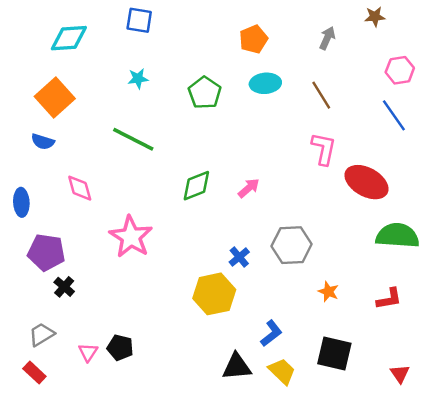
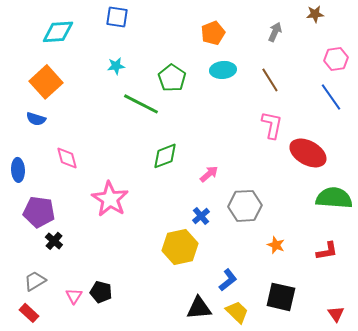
green line: (133, 139) -> (141, 104), moved
pink arrow: (249, 188) -> (209, 174), moved

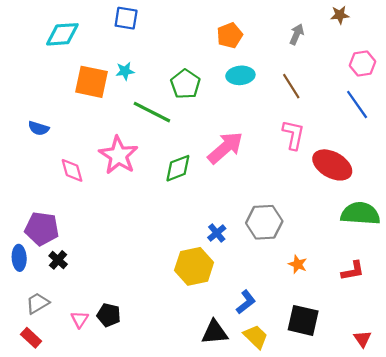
orange square: (46, 82) -> (91, 82), moved, turned -36
blue ellipse: (18, 170) -> (19, 258), moved
pink arrow: (209, 174) -> (225, 148), moved, size x1.8
pink star: (110, 199) -> (118, 155), moved

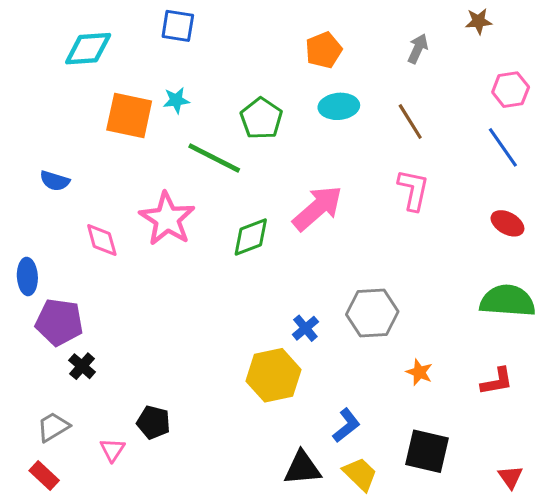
red ellipse: (332, 165) -> (507, 223), moved, size x0.6
blue ellipse: (19, 258) -> (27, 277), moved
black pentagon: (109, 315) -> (153, 422), moved

